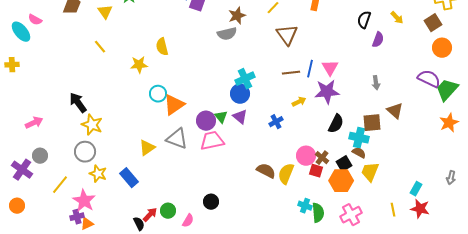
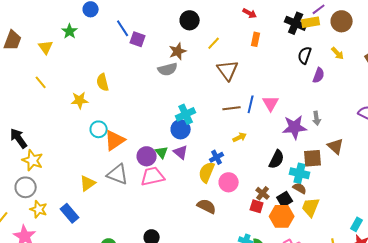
purple star: (327, 92) -> (295, 127), moved
pink circle: (306, 156) -> (229, 182), moved
yellow semicircle: (286, 174) -> (207, 172), moved

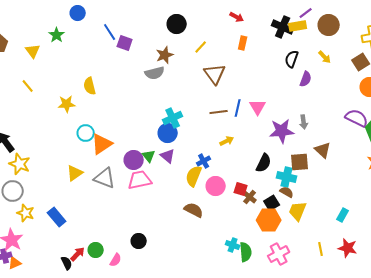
yellow triangle: (88, 183) -> (75, 173), moved
red square: (257, 206) -> (241, 189), moved
cyan rectangle: (357, 224) -> (343, 215), moved

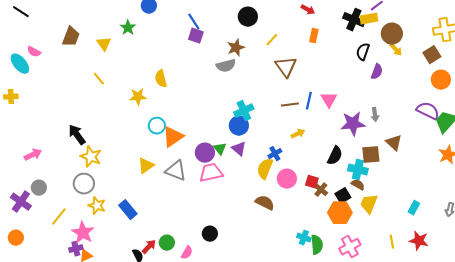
brown circle: (329, 25) -> (392, 34), moved
blue line: (110, 32) -> (194, 22), moved

